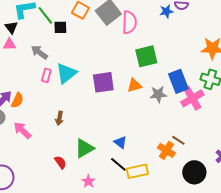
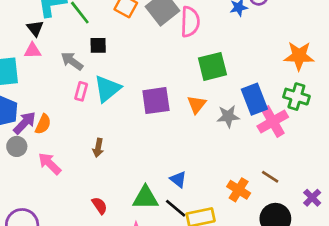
black square: (60, 27) -> (98, 45), moved
orange triangle: (134, 85) -> (197, 104), turned -35
brown line: (178, 140) -> (270, 177), moved
green triangle: (84, 148) -> (145, 198), moved, turned 30

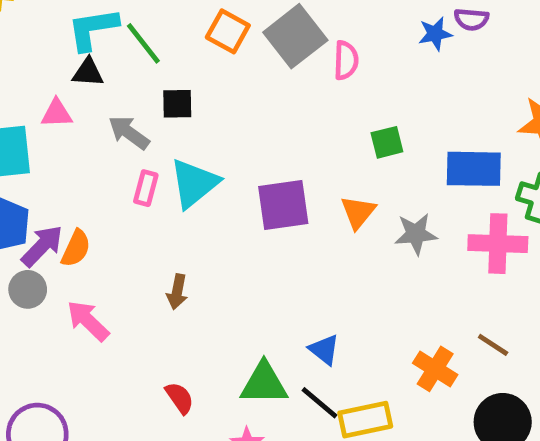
pink semicircle: (190, 22) -> (346, 60), size x0.7
black triangle: (35, 28) -> (88, 72), moved, turned -48
green square: (212, 66) -> (387, 142), size x0.6
blue rectangle: (254, 99) -> (474, 169), moved, turned -68
pink cross: (273, 122) -> (498, 244), turned 32

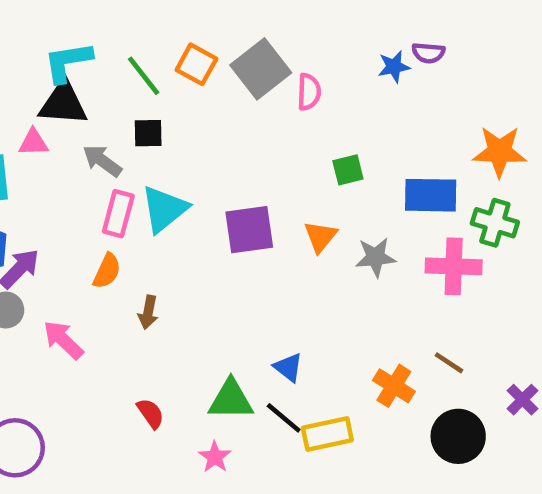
green line: (143, 43) -> (144, 76), moved
black triangle: (88, 72) -> (63, 103), size x1.6
pink rectangle: (146, 188) -> (118, 214), size x1.4
orange semicircle: (76, 248) -> (107, 271), moved

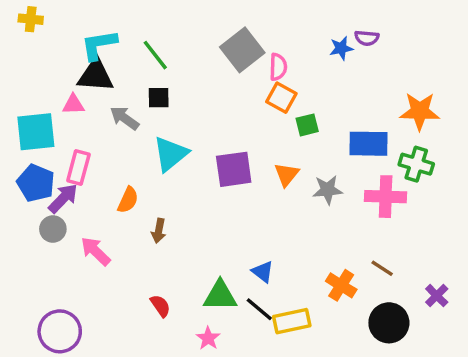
orange square: (196, 64) -> (281, 98), moved
pink rectangle: (118, 214) -> (78, 168), moved

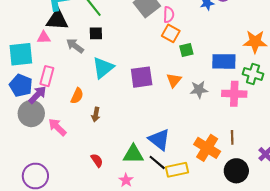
gray circle: (53, 229) -> (31, 114), size x1.6
brown line: (382, 268) -> (232, 137), turned 56
blue triangle: (263, 272) -> (159, 140), size x1.6
orange cross: (341, 285) -> (207, 148), size x1.4

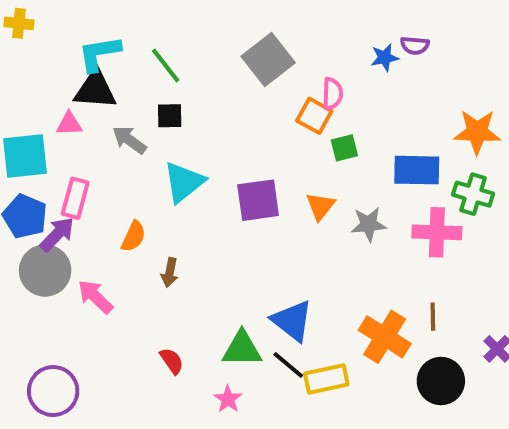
pink semicircle: (169, 15) -> (332, 94), moved

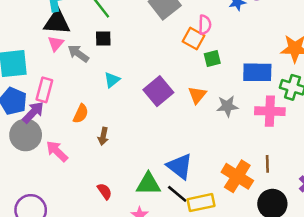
pink triangle: (69, 124) -> (56, 44), moved, turned -48
cyan triangle: (184, 182) -> (112, 80), size x0.6
purple square: (258, 200) -> (158, 91), turned -32

